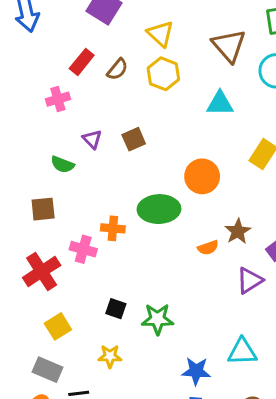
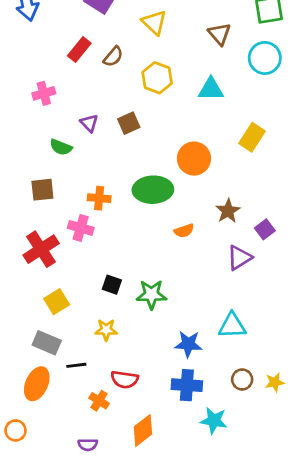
brown triangle: (229, 46) -> (219, 34), size x0.7
yellow hexagon: (163, 74) -> (157, 78), moved
pink cross: (58, 99) -> (44, 93), moved
orange cross: (113, 228) -> (99, 198), moved
orange semicircle: (208, 248) -> (184, 231), moved

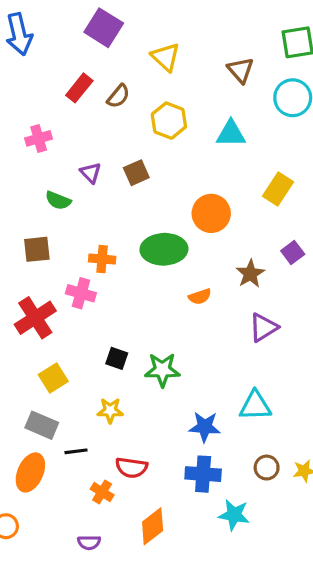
purple square: (265, 229) -> (293, 253), moved

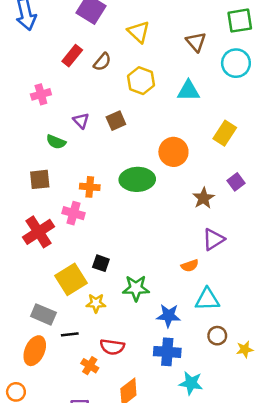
orange semicircle: (200, 297) -> (190, 266), moved
green star: (162, 370) -> (136, 288), moved
yellow square: (53, 378) -> (71, 279), moved, size x1.4
brown circle: (267, 468) -> (217, 336), moved

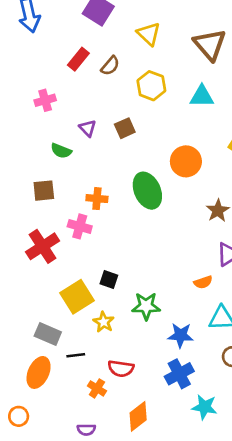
brown triangle: (196, 42) -> (210, 45), size x1.5
green ellipse: (137, 179) -> (147, 191), turned 68
yellow star: (96, 303) -> (104, 322), turned 30
blue cross: (167, 352) -> (179, 374), turned -32

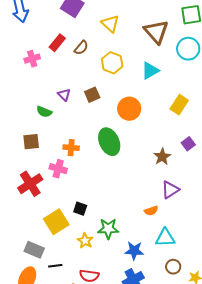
cyan triangle: (202, 96) -> (150, 71), turned -30
pink cross: (45, 100) -> (32, 59), moved
orange circle: (186, 161) -> (129, 109), moved
yellow star: (104, 322) -> (85, 241), moved

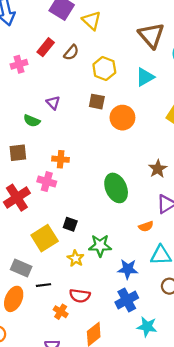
yellow triangle: (110, 24) -> (92, 20), moved
brown square: (92, 95) -> (97, 102), moved, turned 35
green ellipse: (109, 142) -> (116, 188), moved

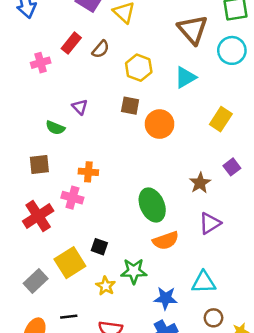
orange semicircle: (146, 226) -> (166, 241), moved, size x1.5
gray rectangle: (21, 268) -> (36, 281), moved, turned -66

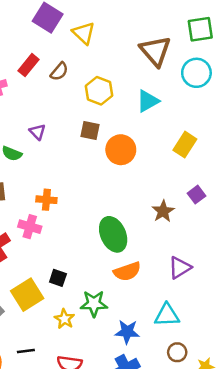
purple triangle: (210, 223) -> (180, 268), moved

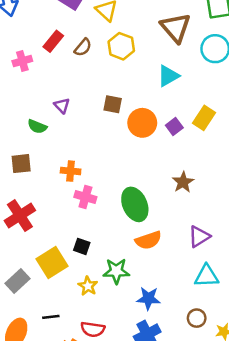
yellow hexagon: (99, 91) -> (121, 46), moved
purple square: (196, 195) -> (174, 127), moved
pink cross: (30, 227) -> (85, 197), moved
cyan triangle: (167, 315) -> (207, 276), moved

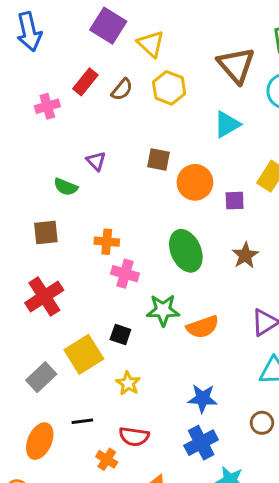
purple square: (174, 127) -> (235, 201), moved, turned 35
green ellipse: (135, 204) -> (186, 251), moved
green star: (116, 271) -> (163, 310), moved

